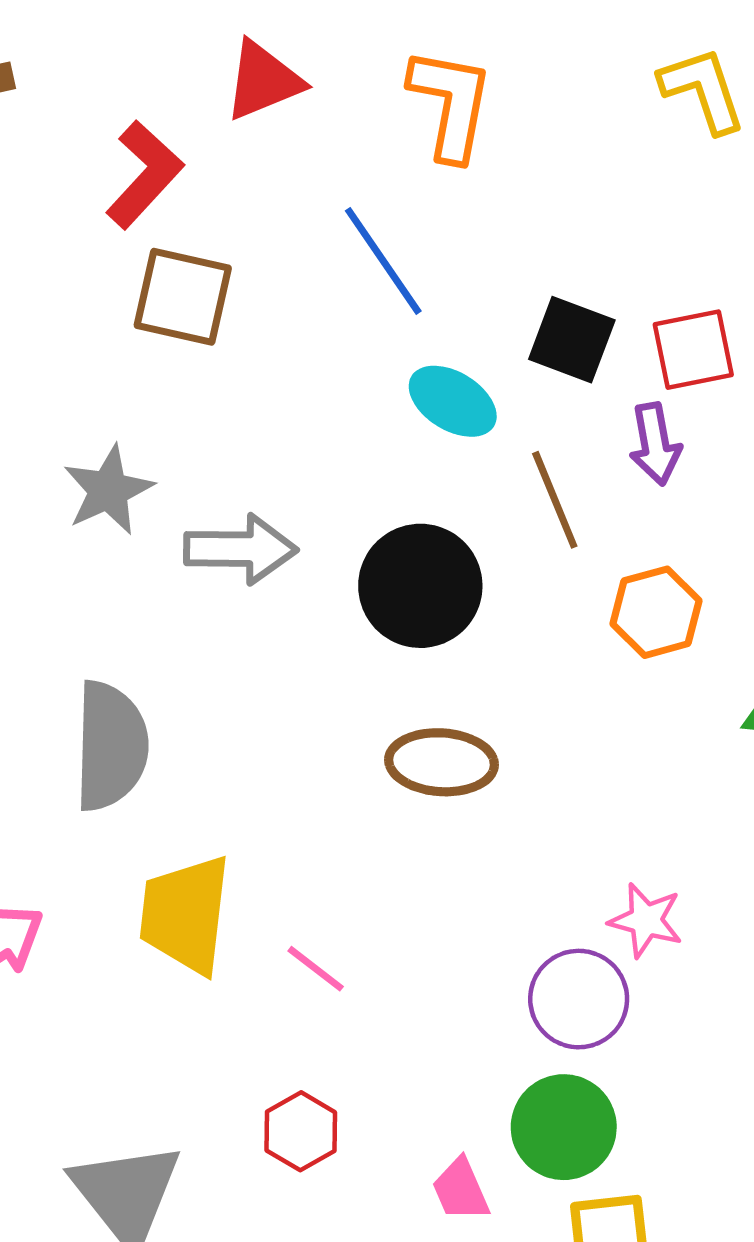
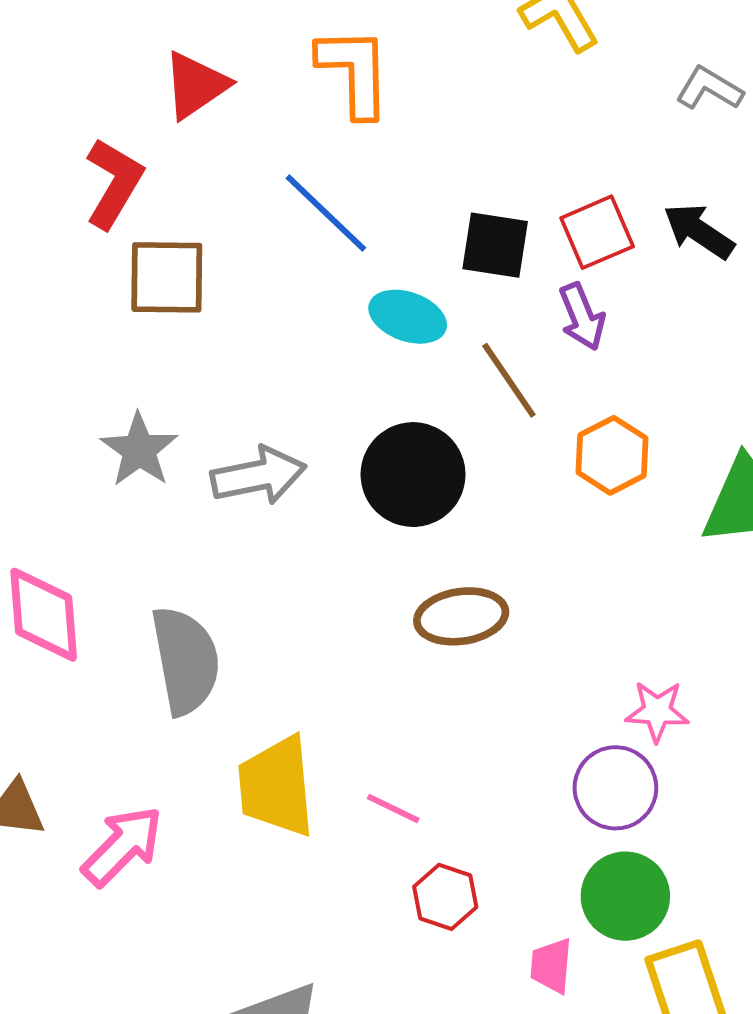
red hexagon: (301, 1131) -> (445, 897), moved
pink trapezoid: (461, 1190) -> (551, 966), turned 40

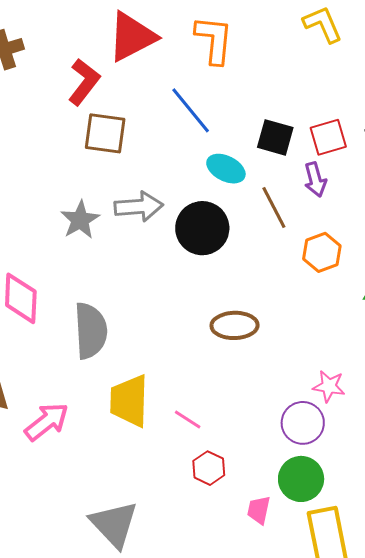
red triangle: (196, 85) -> (132, 37), size x1.4
black circle: (413, 475) -> (202, 228), moved
gray arrow: (258, 476) -> (139, 207), moved

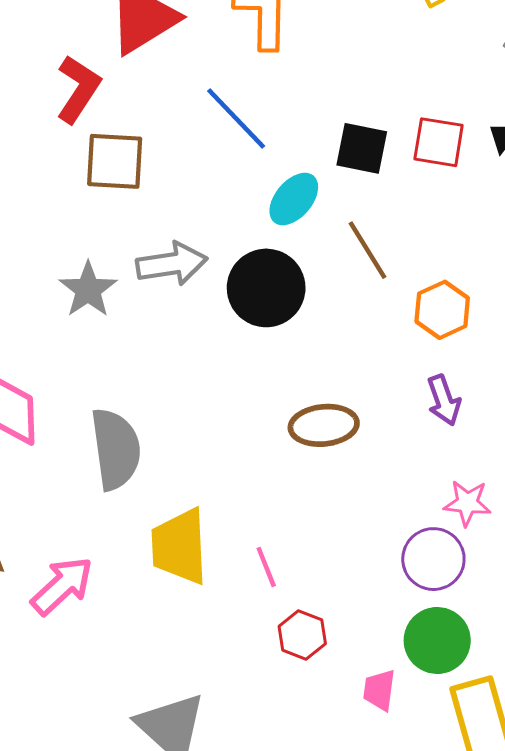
red square: (328, 137) -> (439, 142), turned 30
cyan ellipse: (226, 169) -> (294, 199), turned -72
purple arrow: (315, 180) -> (444, 400), moved
pink line: (188, 420) -> (266, 567), turned 40

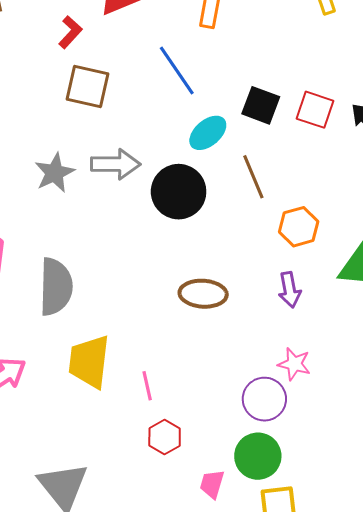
red L-shape: (78, 89) -> (70, 32), size x0.7

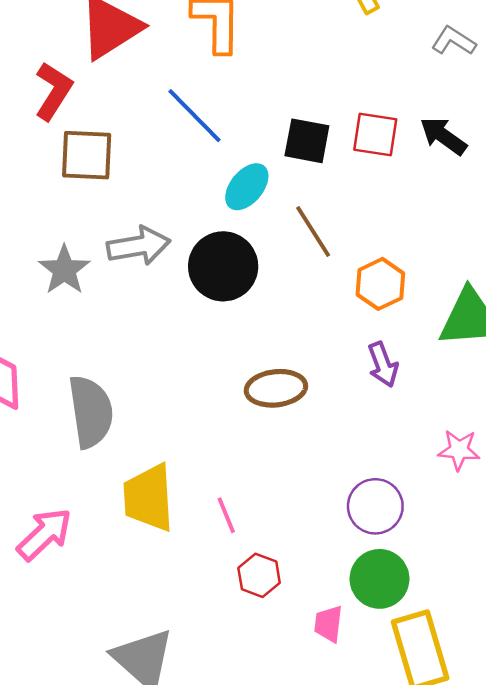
red L-shape: (70, 32) -> (53, 91), size x1.4
pink star: (294, 364) -> (459, 450), moved

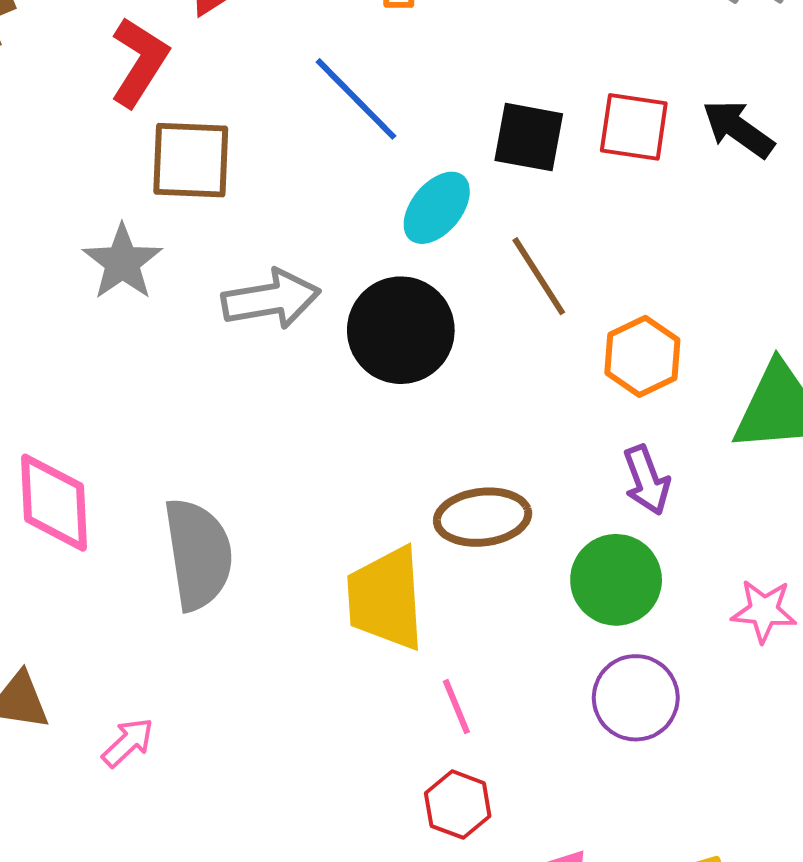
gray star: (64, 270) -> (122, 262), moved
yellow trapezoid: (149, 498) -> (386, 598), moved
pink line: (226, 515) -> (456, 707), moved
pink arrow: (44, 534) -> (128, 743), size x0.6
green circle: (380, 579) -> (616, 580), moved

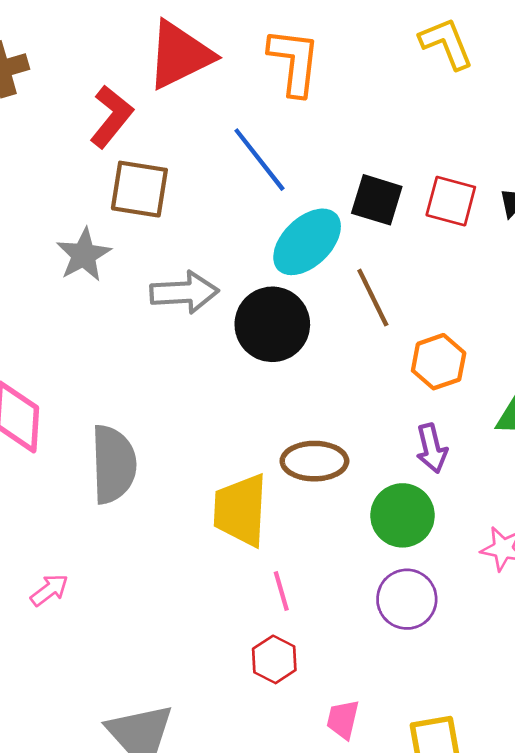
cyan ellipse: (437, 208) -> (307, 242), size x1.4

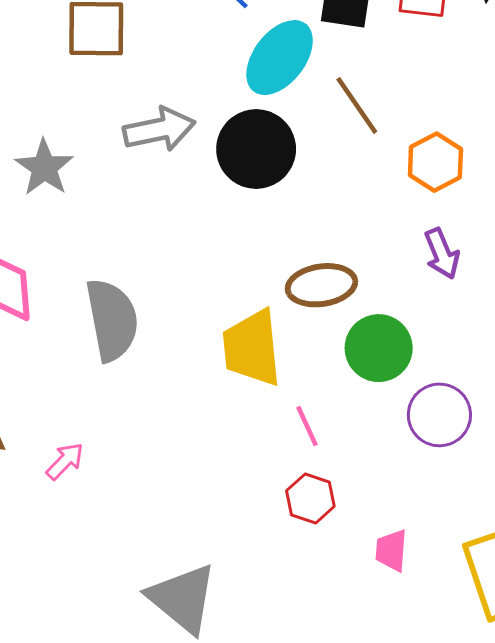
gray star: (84, 255) -> (44, 168), moved
green circle: (403, 515) -> (379, 348), moved

